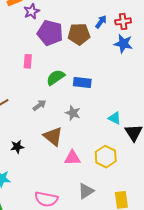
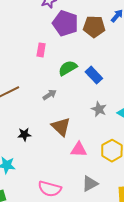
blue rectangle: (82, 83) -> (94, 75), turned 36
gray star: (73, 113) -> (99, 109), moved

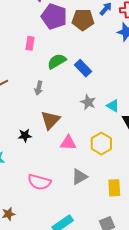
gray arrow: (50, 95) -> (39, 88), turned 136
brown triangle: (61, 127) -> (50, 120), turned 30
black star: (24, 134) -> (25, 136), moved

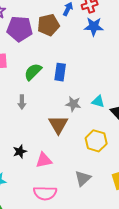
blue rectangle: (83, 68) -> (60, 72), turned 66
brown triangle: (50, 120) -> (58, 125), moved
pink triangle: (68, 143) -> (44, 160), moved

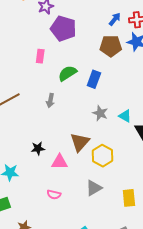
brown pentagon: (48, 25) -> (111, 46), moved
brown triangle: (58, 125) -> (80, 142), moved
yellow hexagon: (96, 141) -> (102, 156), moved
pink semicircle: (45, 193) -> (54, 195), size x0.6

